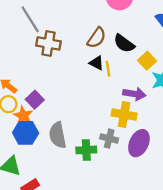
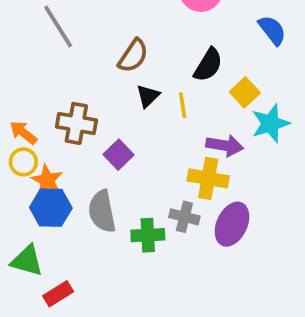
brown semicircle: (97, 38) -> (133, 56), moved
brown cross: (48, 43) -> (76, 123), moved
black semicircle: (124, 43) -> (208, 65), turned -95
black triangle: (97, 63) -> (148, 96), moved, turned 49
purple square: (35, 100) -> (119, 155), moved

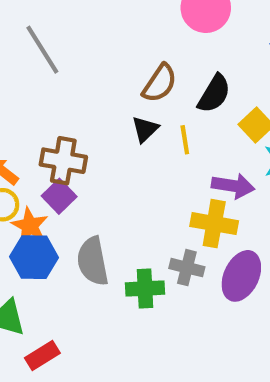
brown semicircle: (133, 56) -> (160, 83), moved
purple square: (119, 155) -> (59, 196), moved

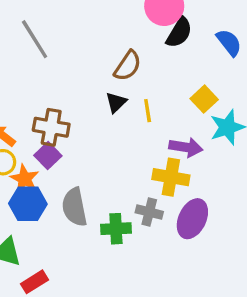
black semicircle: (214, 94) -> (179, 33), moved

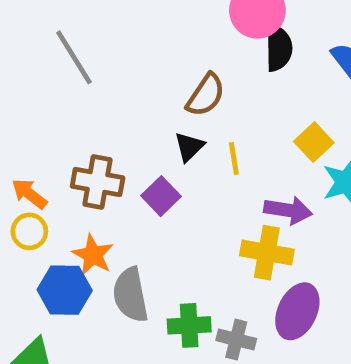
black semicircle: (179, 33) -> (279, 48), turned -32
purple square: (48, 156) -> (161, 196), moved
orange star: (25, 179) -> (93, 255), moved
gray cross: (149, 212) -> (236, 340), moved

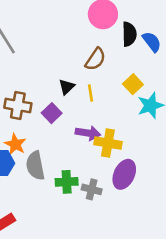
black semicircle: (279, 48) -> (129, 34), moved
brown semicircle: (206, 95) -> (95, 59), moved
purple arrow: (288, 210) -> (88, 133), moved

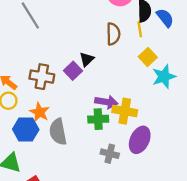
brown semicircle: (95, 59) -> (113, 34), turned -35
yellow line: (90, 93) -> (140, 29), moved
purple square: (52, 113) -> (73, 71), moved
green cross: (67, 182) -> (98, 119), moved

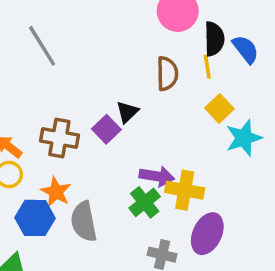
green cross: (98, 119) -> (145, 202), turned -36

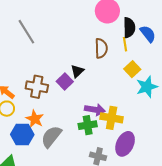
green cross: (145, 202) -> (88, 125), turned 30
gray semicircle: (84, 221) -> (51, 137), turned 50

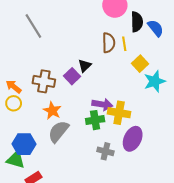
yellow line: (125, 44) -> (124, 44), moved
orange star: (35, 119) -> (52, 111), moved
blue hexagon: (22, 135) -> (24, 144), moved

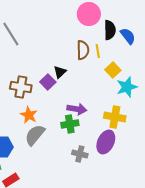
yellow cross: (119, 113) -> (115, 117), moved

